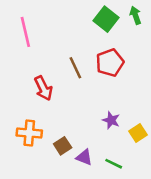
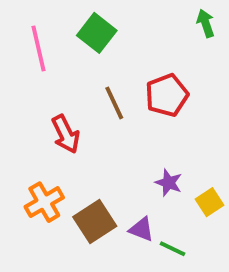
green square: (106, 19) -> (97, 33), moved
orange cross: (29, 133) -> (44, 202), turned -35
brown square: (63, 146) -> (95, 222), size x1.5
purple triangle: (84, 157) -> (141, 229), moved

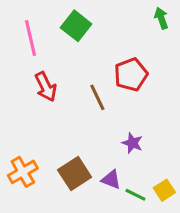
brown line: (114, 103) -> (97, 97), moved
red arrow: (66, 134) -> (46, 87), moved
orange cross: (44, 202) -> (23, 172), moved
yellow square: (209, 202) -> (164, 190), moved

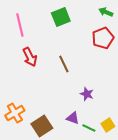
green arrow: (161, 18) -> (106, 12), turned -48
green square: (76, 26) -> (61, 17), moved, turned 30
red pentagon: (131, 75) -> (103, 38), moved
brown square: (75, 173) -> (42, 126), moved

